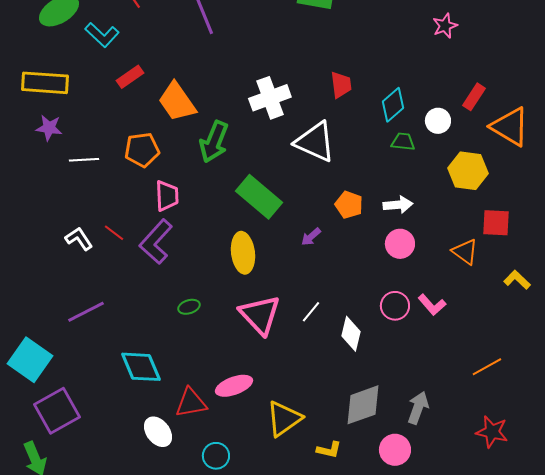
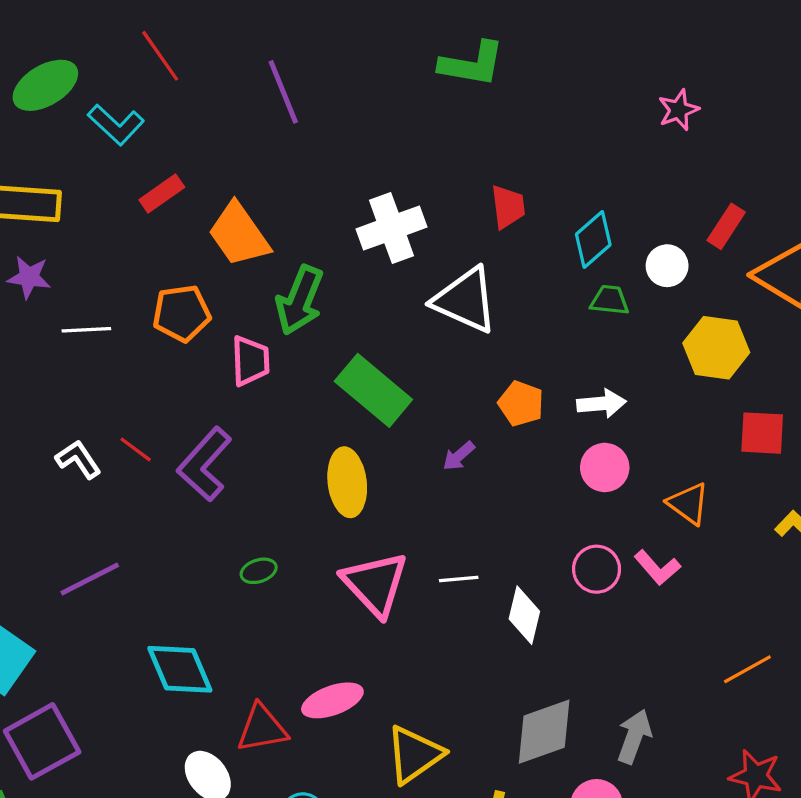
pink trapezoid: (167, 196) -> (250, 361), moved
orange triangle: (465, 252) -> (688, 504), moved
white line: (311, 312) -> (459, 579), turned 45

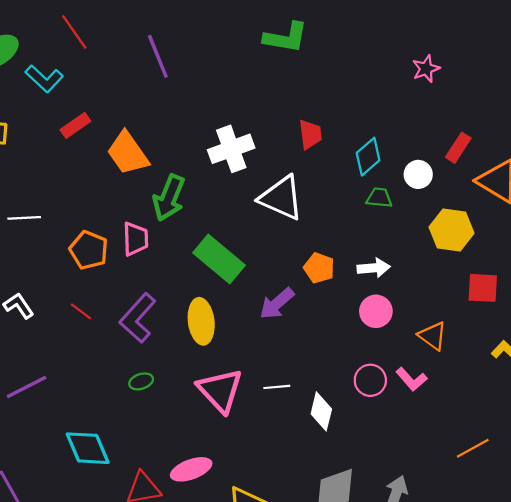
orange pentagon: (182, 313) -> (89, 250), moved, turned 30
red line: (136, 449) -> (81, 311), moved
purple arrow: (459, 456) -> (277, 304), size x1.6
purple L-shape: (205, 464) -> (138, 318), moved

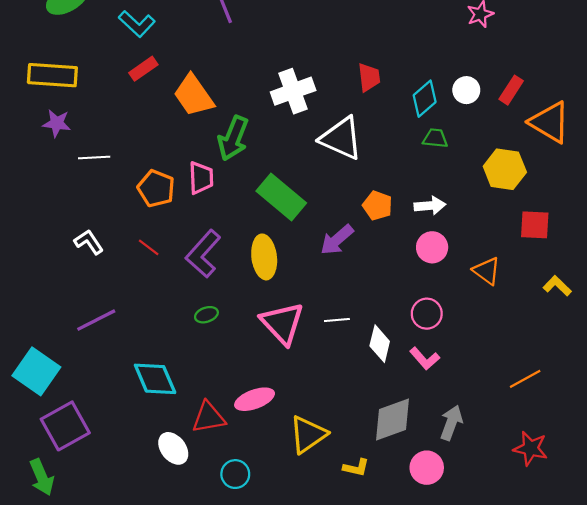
cyan L-shape: (44, 79) -> (137, 24), moved
white circle: (418, 174) -> (466, 90), moved
pink L-shape: (412, 379) -> (425, 359), moved

